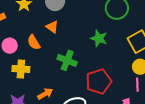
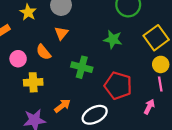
orange triangle: (52, 27) -> (61, 33), turned 40
red pentagon: (99, 81) -> (118, 86), turned -30

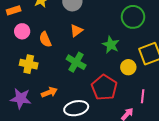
orange triangle: (61, 33) -> (76, 31), moved
pink circle: (18, 59) -> (22, 31), moved
yellow circle: (161, 64) -> (128, 67), moved

